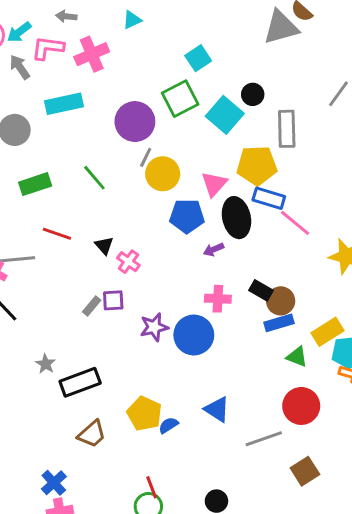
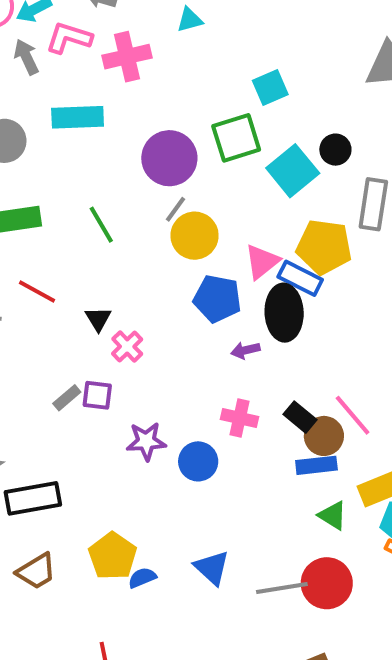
blue rectangle: (269, 198) -> (300, 278), moved
pink line: (295, 223) -> (353, 415), moved
blue circle: (194, 335) -> (198, 461), size x0.7
gray line: (264, 439) -> (282, 588), moved

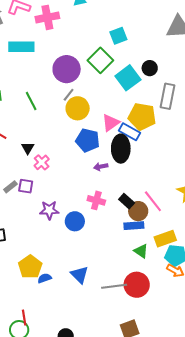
green square: (236, 138) -> (100, 60), turned -30

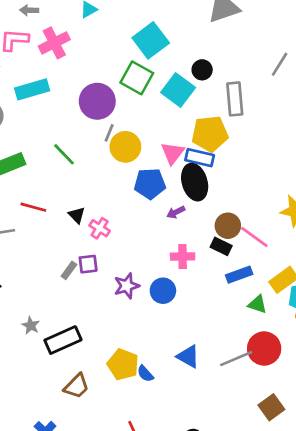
cyan square: (118, 36) -> (151, 40), size x1.5
brown circle: (138, 211) -> (228, 226), moved
blue semicircle: (45, 278) -> (145, 374), turned -96

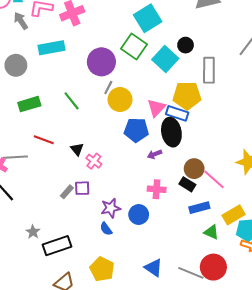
gray line: (236, 359) -> (191, 273), turned 40
blue semicircle: (145, 374) -> (106, 229), moved

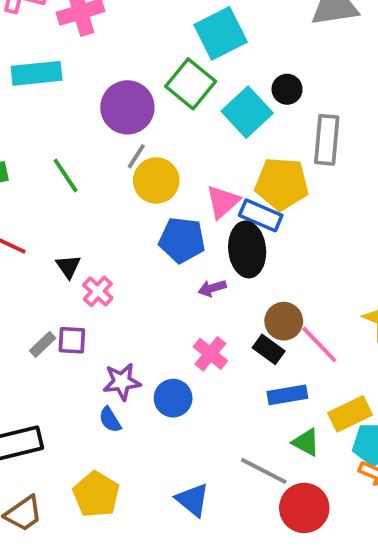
pink cross: (157, 189) -> (210, 354), turned 30
gray line: (191, 273) -> (264, 471), moved

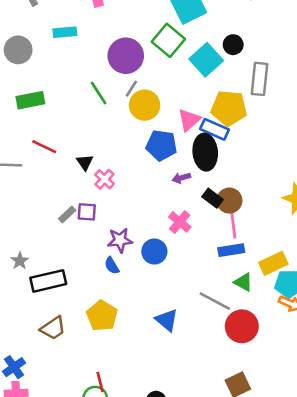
cyan rectangle: (37, 73) -> (65, 32), size x0.7
green line: (66, 175) -> (99, 93), moved
pink line: (319, 344) -> (233, 223), moved, turned 36
black rectangle: (269, 349) -> (213, 198), moved

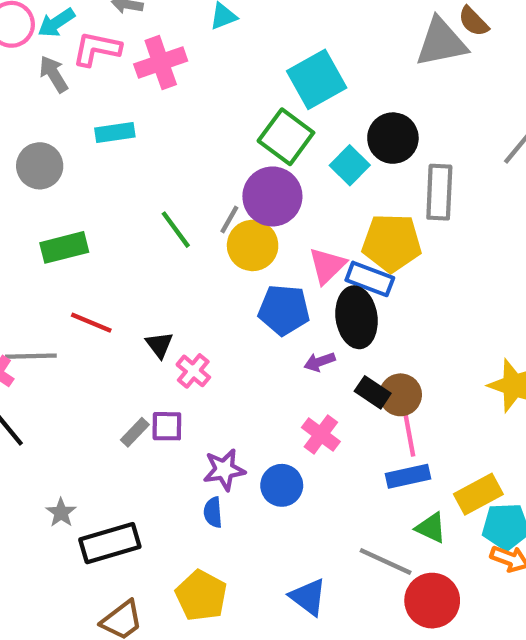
black circle: (233, 45) -> (393, 138), size x1.5
purple circle: (126, 56) -> (272, 196), moved
cyan square: (206, 60) -> (350, 165), size x0.7
blue semicircle: (112, 266) -> (213, 512), turned 30

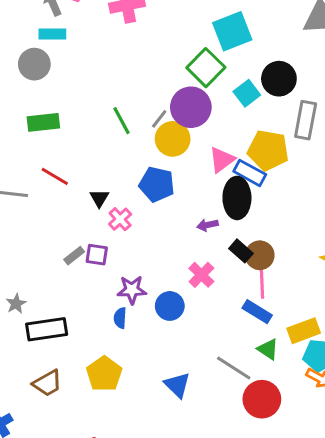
cyan rectangle: (115, 133) -> (52, 34), moved
blue pentagon: (284, 310) -> (157, 184), moved
blue rectangle: (408, 476) -> (257, 312), turned 36

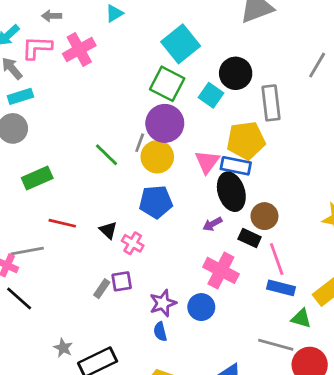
brown circle: (260, 255) -> (264, 216), moved
pink cross: (201, 275) -> (221, 270), size x1.4

